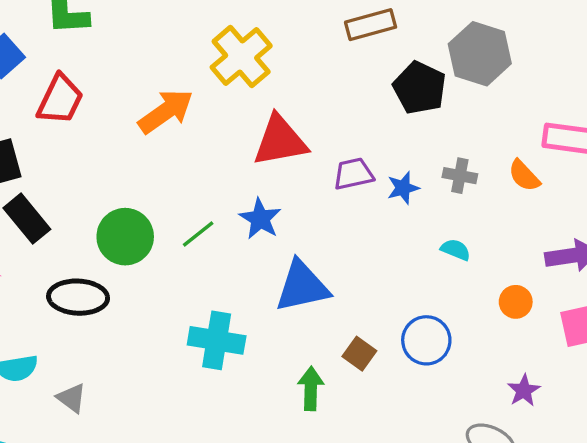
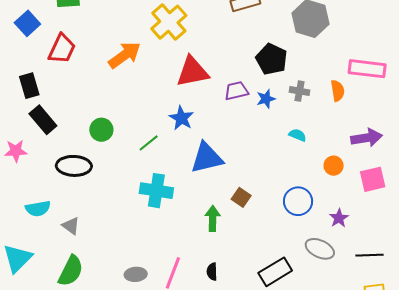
black pentagon: (420, 88) -> (272, 59), moved
orange semicircle: (524, 176) -> (338, 91), turned -145
green line: (198, 234) -> (149, 143), moved
green circle: (125, 237) -> (101, 130), size x0.7
blue circle: (426, 340) -> (298, 201), moved

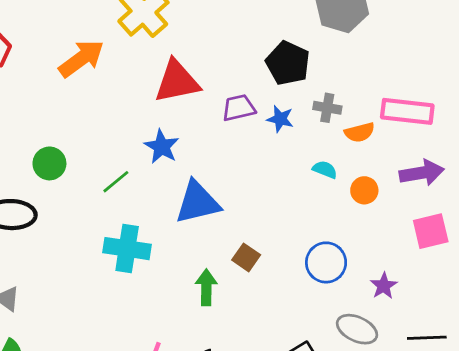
pink rectangle: (367, 69) -> (407, 111), moved
orange semicircle: (338, 91) -> (360, 132), moved, turned 85
blue star: (266, 99) -> (280, 119), turned 30
orange circle: (334, 166) -> (364, 190), moved

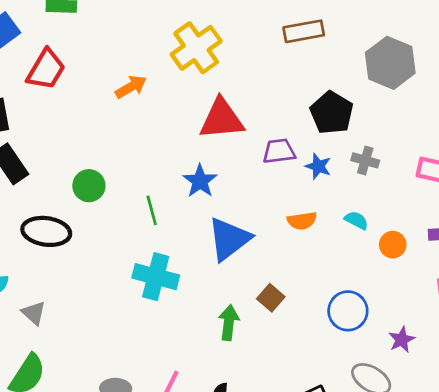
orange arrow: (81, 59) -> (131, 87), size x0.7
orange semicircle: (360, 132) -> (302, 221), moved
green line: (116, 182) -> (152, 210), turned -72
blue triangle: (198, 202) -> (229, 239), turned -30

